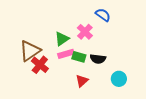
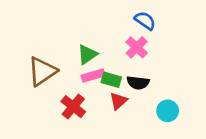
pink cross: (85, 32) -> (137, 47), moved
red cross: (40, 65) -> (73, 107), moved
red triangle: (82, 81) -> (118, 101), moved

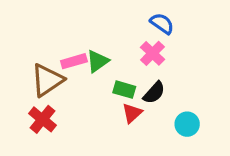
pink rectangle: (93, 76) -> (74, 61), moved
black semicircle: (138, 83) -> (154, 93), turned -55
red cross: (73, 107) -> (42, 119), moved

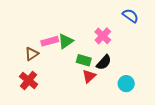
blue semicircle: (162, 23) -> (130, 16), moved
brown triangle: (47, 80) -> (32, 54), size x0.6

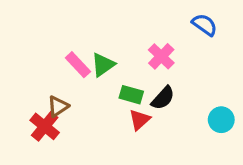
pink rectangle: (50, 41) -> (78, 65), turned 63
brown triangle: (32, 54) -> (58, 106), moved
cyan circle: (126, 84) -> (221, 120), moved

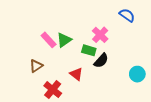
green rectangle: (131, 95) -> (89, 50), moved
red triangle: (140, 120) -> (76, 74), moved, turned -40
red cross: (45, 126) -> (53, 90), moved

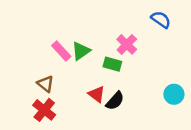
black semicircle: (101, 61) -> (115, 101), moved
brown triangle: (36, 66) -> (46, 84), turned -48
red cross: (53, 90) -> (44, 110), moved

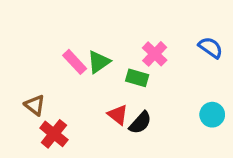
blue semicircle: (161, 20) -> (211, 48), moved
brown triangle: (46, 84) -> (35, 105), moved

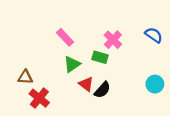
pink rectangle: (75, 62) -> (65, 37), moved
green triangle: (99, 62) -> (72, 64), moved
brown triangle: (35, 105) -> (25, 77), turned -35

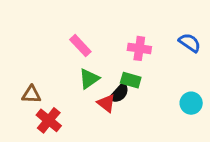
pink cross: (113, 40) -> (139, 48), turned -36
green rectangle: (100, 57) -> (131, 80), moved
black semicircle: (102, 90) -> (119, 93), moved

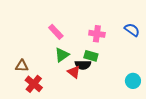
black semicircle: (119, 93) -> (83, 65), turned 49
cyan circle: (191, 103) -> (133, 81), moved

